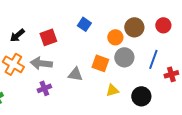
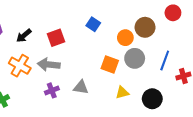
red circle: (163, 25) -> (173, 13), moved
gray triangle: (75, 74) -> (81, 87), moved

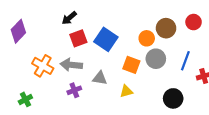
red circle: (173, 13) -> (194, 22), moved
blue square: (93, 24) -> (106, 39), moved, size x1.6
black arrow: (24, 36) -> (69, 18), moved
gray triangle: (81, 87) -> (100, 78), moved
yellow triangle: (122, 93) -> (126, 91), moved

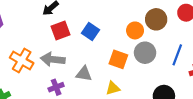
blue square: (106, 39) -> (91, 32), size x0.7

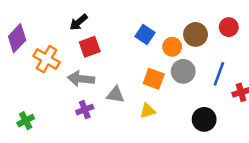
blue square: (91, 32) -> (145, 34), moved
orange cross: (22, 60) -> (47, 59), moved

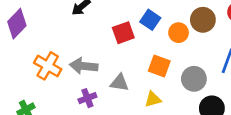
red square: (90, 47) -> (123, 33), moved
orange cross: (47, 59) -> (48, 66), moved
gray circle: (183, 71) -> (194, 79), moved

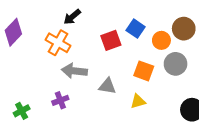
orange cross: (48, 66) -> (58, 43), moved
gray circle: (194, 79) -> (176, 64), moved
purple cross: (87, 98) -> (60, 100), moved

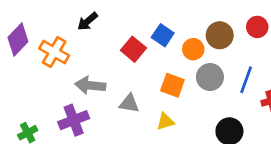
red square: (111, 40) -> (133, 49), turned -30
orange cross: (58, 43) -> (54, 52), moved
purple cross: (60, 100) -> (74, 120), size x1.5

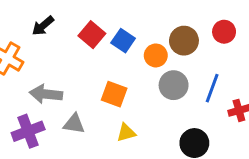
red square: (133, 49) -> (92, 35), moved
orange square: (172, 85) -> (114, 94), moved
gray triangle: (129, 103) -> (74, 124), moved

